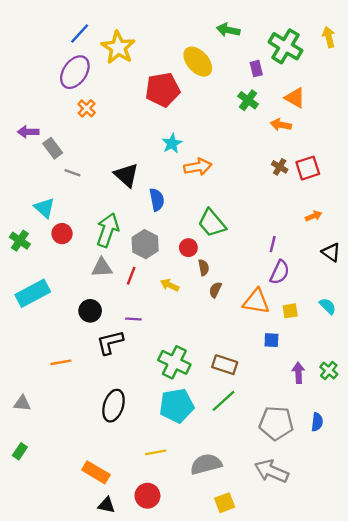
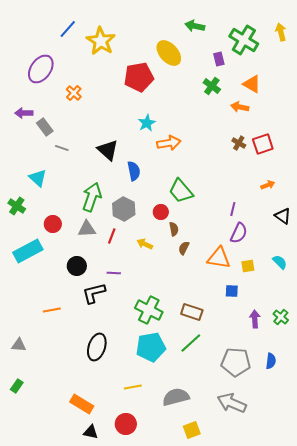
purple ellipse: (75, 72) -> (41, 69), moved
red circle: (62, 234) -> (53, 224), moved

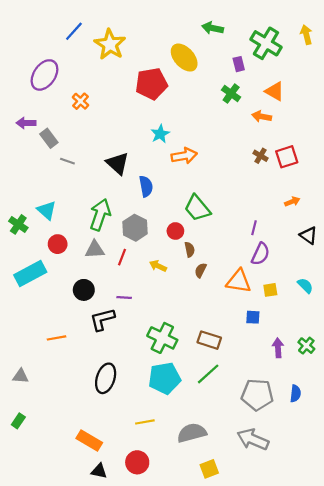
cyan triangle: (38, 178) -> (47, 210), moved

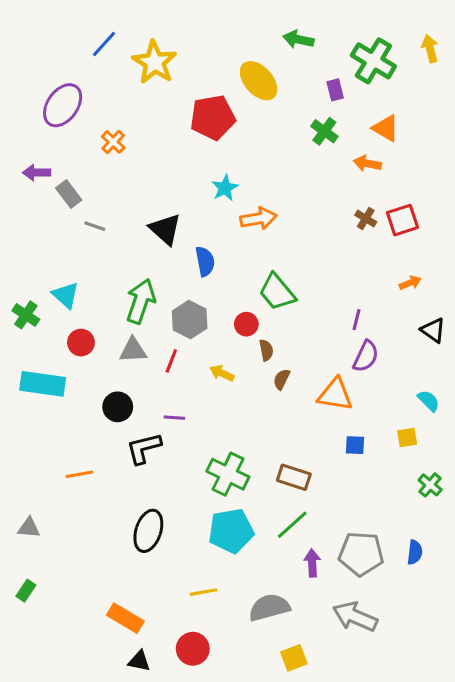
cyan rectangle: (30, 274) -> (43, 384), turned 36
yellow square: (270, 290) -> (407, 437), moved
purple arrow: (278, 348) -> (312, 563), moved

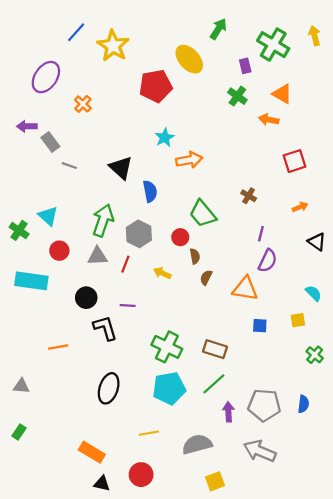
green arrow: (298, 39) -> (218, 29), turned 110
brown cross: (366, 219) -> (249, 196), moved
black L-shape: (144, 448) -> (105, 328), turned 88

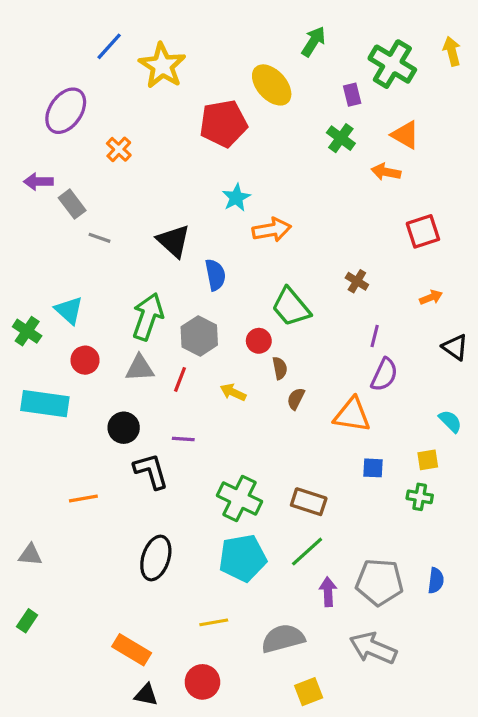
green cross: (315, 355) -> (420, 497), moved, turned -30

